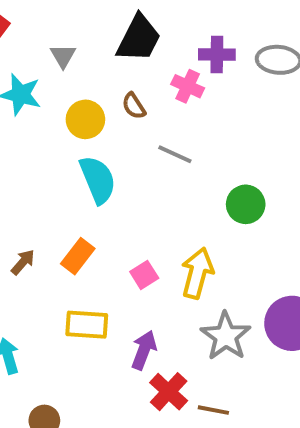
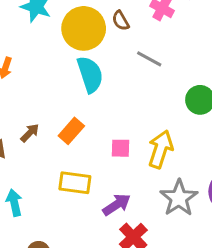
yellow circle: (85, 119) -> (84, 28), size x1.5
pink square: (144, 275) -> (120, 148), turned 30
purple arrow: (144, 350) -> (117, 205), turned 32

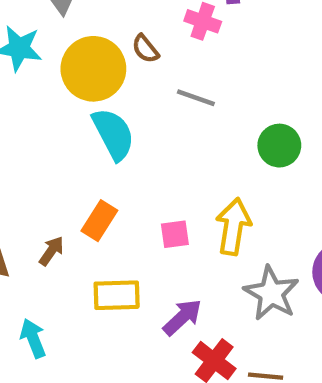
brown arrow: (30, 133) -> (51, 251), moved

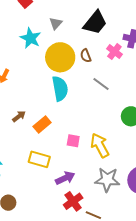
yellow arrow: (233, 227) -> (100, 145), turned -55
brown arrow: (51, 251) -> (19, 116), moved
gray star: (271, 293) -> (107, 180), turned 30

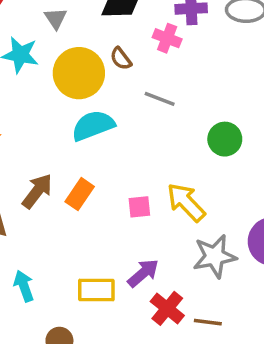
cyan semicircle: (60, 89) -> (93, 126), turned -85
brown arrow: (19, 116) -> (37, 191), size x1.5
yellow rectangle: (39, 159) -> (96, 290), moved

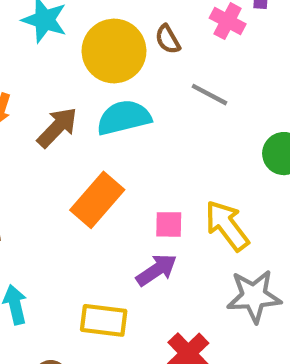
brown arrow: (37, 191) -> (57, 127), moved
orange rectangle: (80, 194) -> (97, 200), size x1.4
purple arrow: (143, 273) -> (157, 270), moved

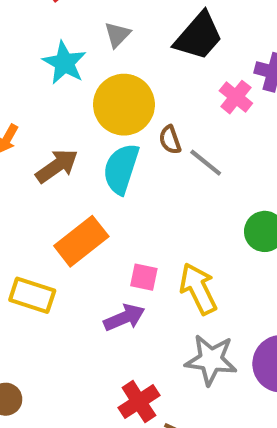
brown semicircle: (168, 39) -> (170, 140), moved
cyan semicircle: (124, 118) -> (121, 169), turned -69
yellow rectangle: (104, 320) -> (32, 295), moved

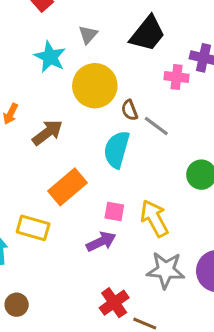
pink cross: (236, 97) -> (177, 77), turned -30
cyan semicircle: (121, 169) -> (117, 149), moved

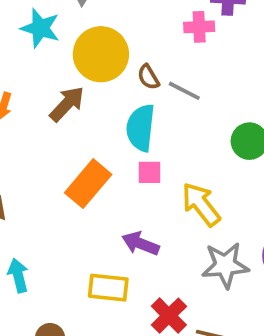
brown arrow: (47, 133) -> (67, 104), moved
pink square: (114, 211) -> (149, 172), moved
yellow rectangle: (33, 228) -> (108, 288), moved
purple arrow: (101, 242) -> (141, 244), turned -124

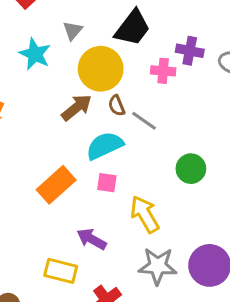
yellow circle: (101, 54) -> (101, 69), moved
brown arrow: (67, 104) -> (77, 107), moved
cyan semicircle: (141, 128) -> (105, 146), turned 51

